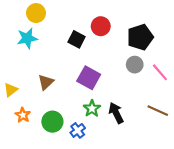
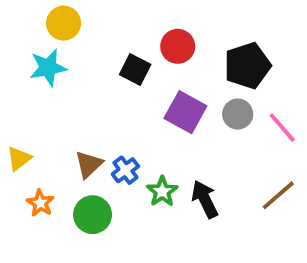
purple square: (89, 78) -> (185, 112), moved
brown triangle: (46, 82) -> (89, 164), moved
brown line: (158, 111) -> (278, 195), turned -65
blue cross: (78, 130) -> (125, 170), moved

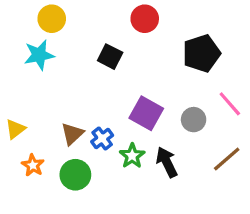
red circle: (178, 46) -> (145, 19), moved
purple square: (185, 112) -> (146, 113), moved
gray circle: (238, 114) -> (194, 120), moved

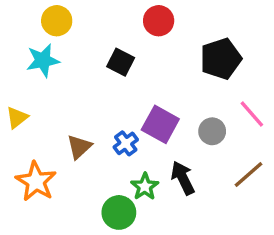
yellow triangle: (15, 129) -> (17, 117), moved
blue cross: (102, 138) -> (126, 143), moved
green star: (132, 156) -> (145, 187), moved
orange star: (33, 165) -> (36, 181), size x1.6
green circle: (75, 175) -> (119, 212), moved

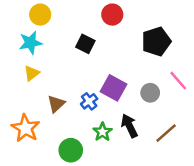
yellow triangle: (17, 117) -> (32, 73), moved
brown line: (248, 174) -> (166, 133), moved
green circle: (119, 212) -> (71, 150), moved

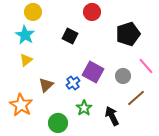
cyan star: (30, 43) -> (25, 35), turned -30
black arrow: (129, 126) -> (112, 116), moved
brown line: (166, 133) -> (136, 98), moved

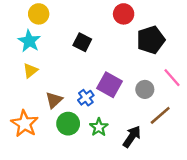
red circle: (92, 12) -> (124, 14), moved
black arrow: (112, 116) -> (132, 137), turned 60
green circle: (58, 123) -> (68, 124), moved

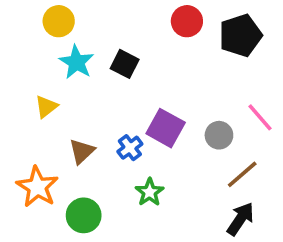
black pentagon: (151, 40) -> (240, 35), moved
cyan star: (29, 41) -> (76, 62), moved
green circle: (68, 124) -> (84, 215), moved
black arrow: (132, 137) -> (240, 219), moved

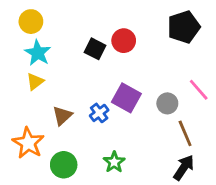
yellow circle: (59, 21) -> (31, 22), moved
red circle: (187, 21) -> (124, 41), moved
cyan star: (76, 62) -> (38, 53), moved
brown line: (242, 174) -> (185, 133), turned -72
green star: (150, 192) -> (114, 162), moved

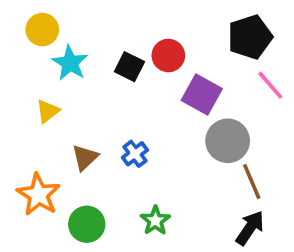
cyan star: (38, 53) -> (70, 63), moved
pink line: (199, 90) -> (270, 85), moved
purple square: (126, 98) -> (202, 94), moved
gray circle: (167, 103) -> (228, 141), size x1.5

